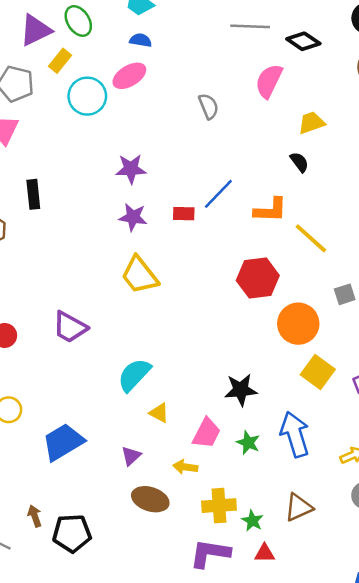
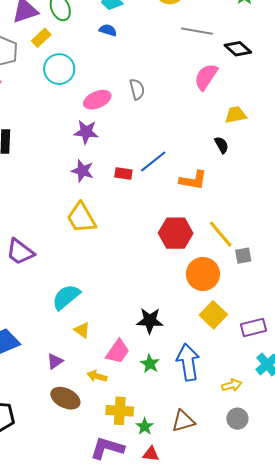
pink ellipse: (129, 76) -> (97, 100), moved
gray semicircle: (209, 106) -> (137, 89), moved
yellow line: (311, 238) -> (221, 234), moved

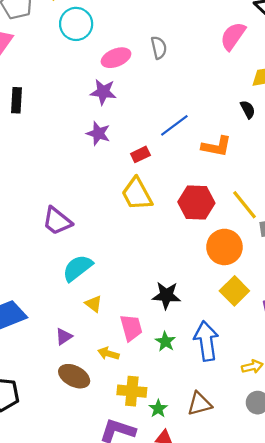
red rectangle: (123, 174) -> (140, 154), moved, turned -36
yellow trapezoid: (81, 218) -> (137, 194), moved
purple trapezoid: (20, 252) -> (57, 221), moved
pink trapezoid: (118, 352) -> (131, 328), turned -52

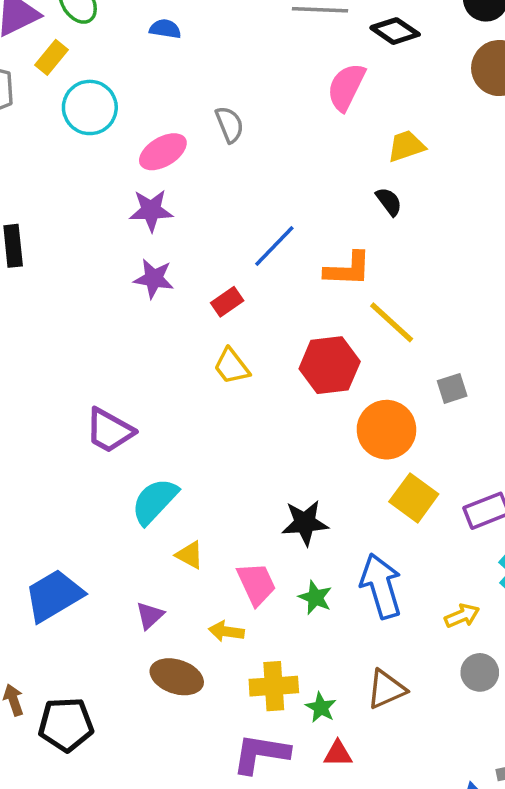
yellow trapezoid: (137, 194) -> (232, 366), size x0.7
yellow line: (244, 205) -> (392, 322), moved

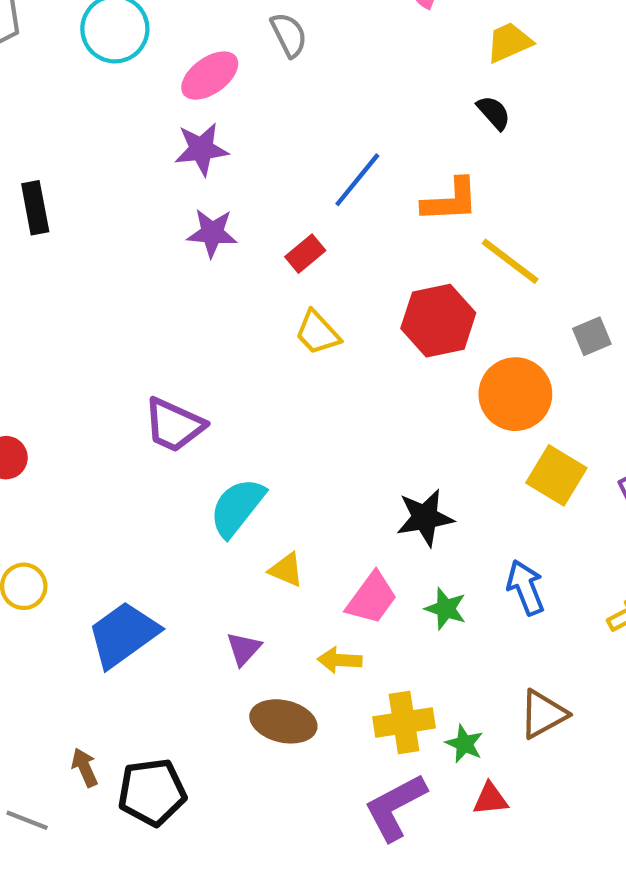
pink trapezoid: (256, 584) -> (372, 598), turned 66
blue arrow: (381, 586) -> (526, 588), size x0.7
purple L-shape: (261, 754) -> (395, 807), turned -32

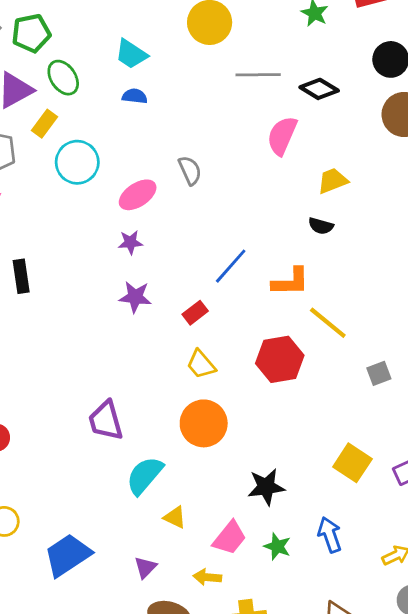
black semicircle: (494, 113) -> (321, 226), turned 145
purple star: (201, 149) -> (130, 242), size x0.7
orange circle: (515, 394) -> (204, 423), moved
purple trapezoid: (174, 425) -> (106, 421), turned 48

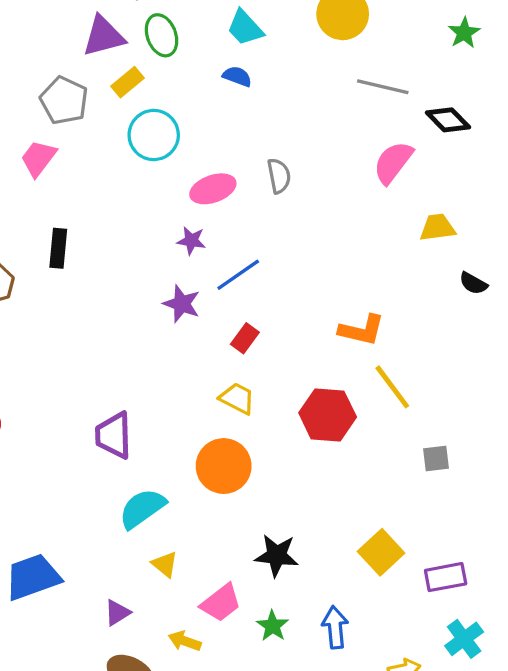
black semicircle: (321, 226) -> (473, 283), moved
blue line: (231, 266) -> (238, 275), moved
red rectangle: (195, 313) -> (245, 338), turned -30
yellow trapezoid: (201, 364) -> (237, 398), turned 144

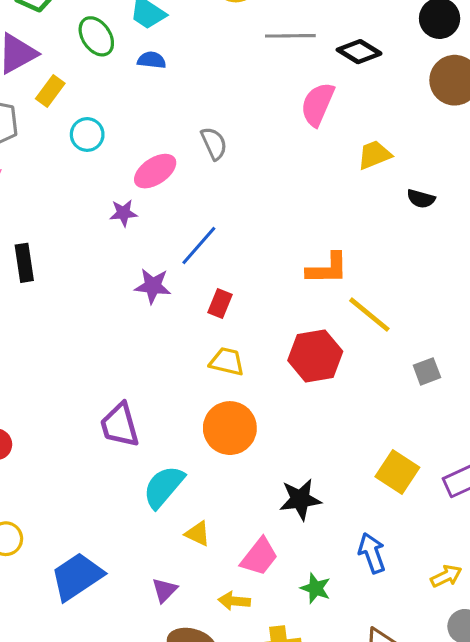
green ellipse: (162, 35) -> (96, 36), moved
cyan circle: (154, 135) -> (87, 134), size x0.7
purple star: (191, 241) -> (123, 213), moved
green star: (273, 626) -> (316, 588), moved

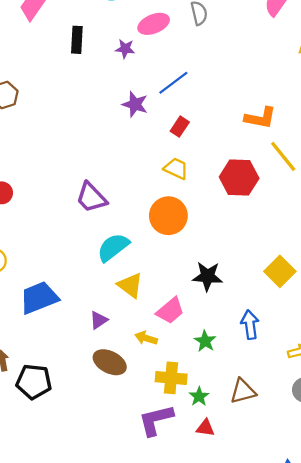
black rectangle: (24, 263) -> (77, 40), moved
purple trapezoid: (120, 425) -> (91, 197), turned -40
yellow triangle: (198, 534) -> (130, 285), size x1.4

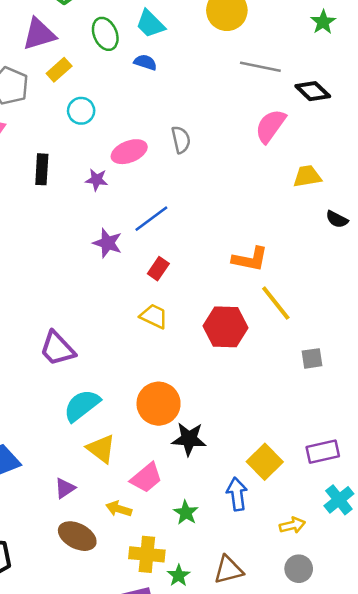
orange circle: (168, 216) -> (159, 404), moved
yellow square: (280, 271) -> (265, 462), moved

